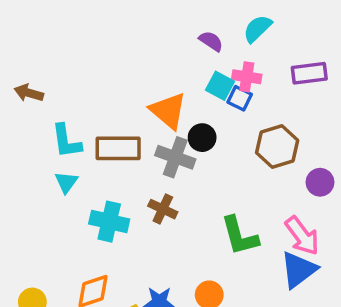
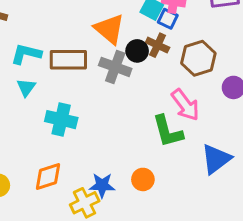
cyan L-shape: (66, 141) -> (26, 54), turned 112
brown cross: (163, 209) -> (158, 45), moved
pink arrow: (302, 236) -> (185, 105), moved

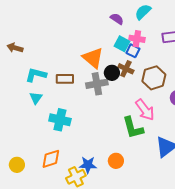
brown rectangle: (68, 60) -> (65, 79), size x0.7
gray cross: (115, 67) -> (97, 84), turned -30

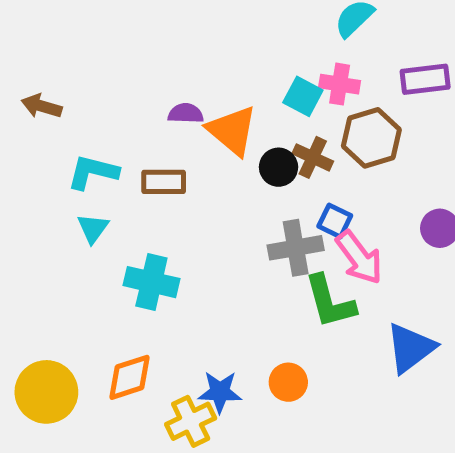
purple semicircle: (117, 19) -> (186, 113), moved, turned -32
blue square: (133, 51) -> (335, 221), moved
brown hexagon: (154, 78) -> (371, 138), moved
gray cross: (97, 84) -> (296, 248), moved
yellow circle: (17, 165) -> (46, 392), size x1.6

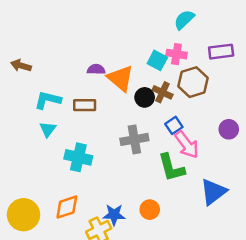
blue square: (335, 221) -> (174, 125), turned 30
gray cross: (296, 248) -> (134, 139), moved

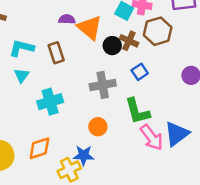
brown rectangle: (85, 105) -> (56, 53), turned 72
pink arrow: (187, 145) -> (152, 137), moved
cyan cross: (78, 157) -> (50, 102), turned -30
orange circle: (150, 210) -> (98, 127), moved

